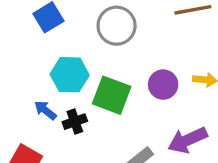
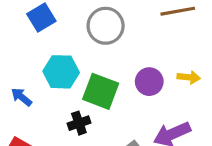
blue arrow: (45, 110) -> (21, 97), moved
black cross: (75, 122) -> (79, 123), moved

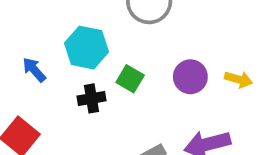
green square: (101, 91) -> (130, 79), size x0.6
black cross: (79, 123) -> (91, 98), moved

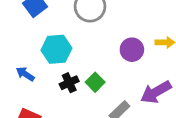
green square: (130, 79) -> (95, 82), moved, turned 30

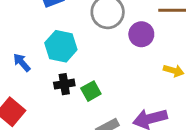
purple circle: (132, 50) -> (141, 34), moved

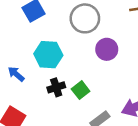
purple circle: (141, 34) -> (107, 49), moved

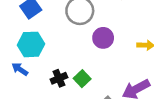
cyan hexagon: (48, 55) -> (31, 44), moved

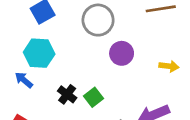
black cross: (59, 78) -> (67, 94), turned -35

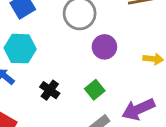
green square: (93, 97) -> (95, 90), moved

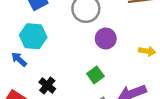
black cross: (50, 90) -> (47, 85), moved

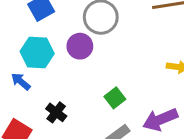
purple circle: (106, 39) -> (80, 46), moved

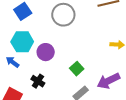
purple circle: (80, 46) -> (46, 52), moved

